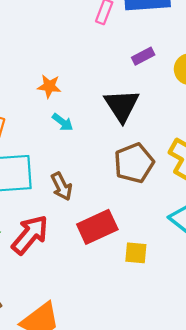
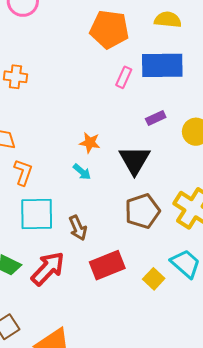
orange star: (49, 86) -> (90, 143), moved
yellow square: (136, 253) -> (154, 279), moved, turned 35

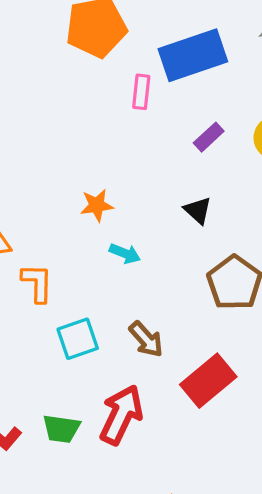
orange star: (90, 143) -> (97, 205), moved
black triangle: (135, 160) -> (198, 210), size x0.6
cyan square: (37, 214) -> (78, 339), size x0.7

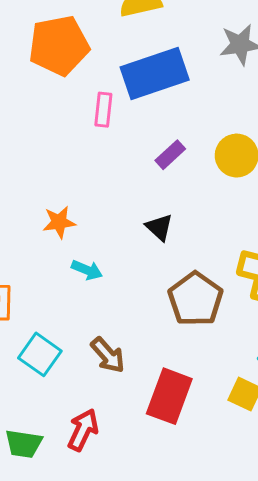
cyan square: (78, 339) -> (40, 354), turned -36
red rectangle: (208, 381) -> (169, 396), turned -30
red arrow: (121, 415) -> (83, 430), size x0.7

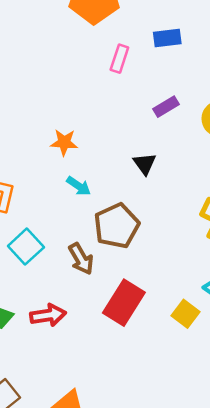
blue rectangle: (155, 73) -> (167, 38), size x0.5
brown pentagon: (195, 299) -> (117, 226), moved
red arrow: (83, 430) -> (48, 315), turned 44

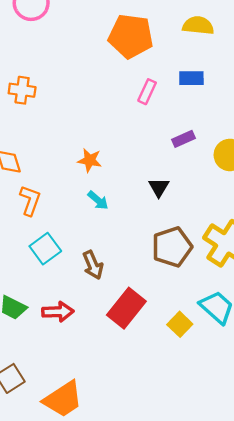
brown pentagon: (117, 226) -> (172, 247), moved

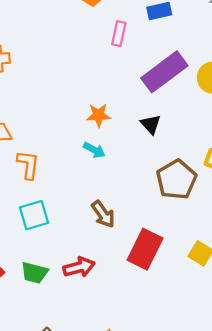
purple rectangle: (183, 139) -> (164, 72), size x2.0
orange star: (90, 160) -> (98, 115), moved
cyan square: (45, 249) -> (34, 215), moved, turned 32

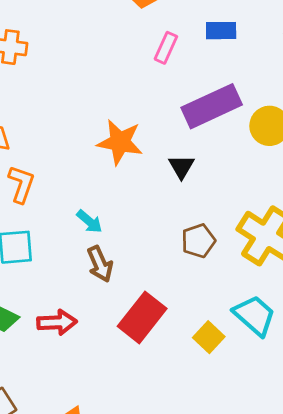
orange star: (98, 115) -> (120, 142), size x1.5
cyan arrow: (94, 150) -> (89, 221), moved
brown pentagon: (176, 180) -> (198, 241), size x0.7

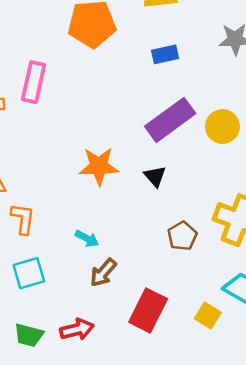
pink rectangle: (166, 48) -> (34, 82), moved, size x1.5
brown arrow: (100, 264) -> (103, 273), turned 76

